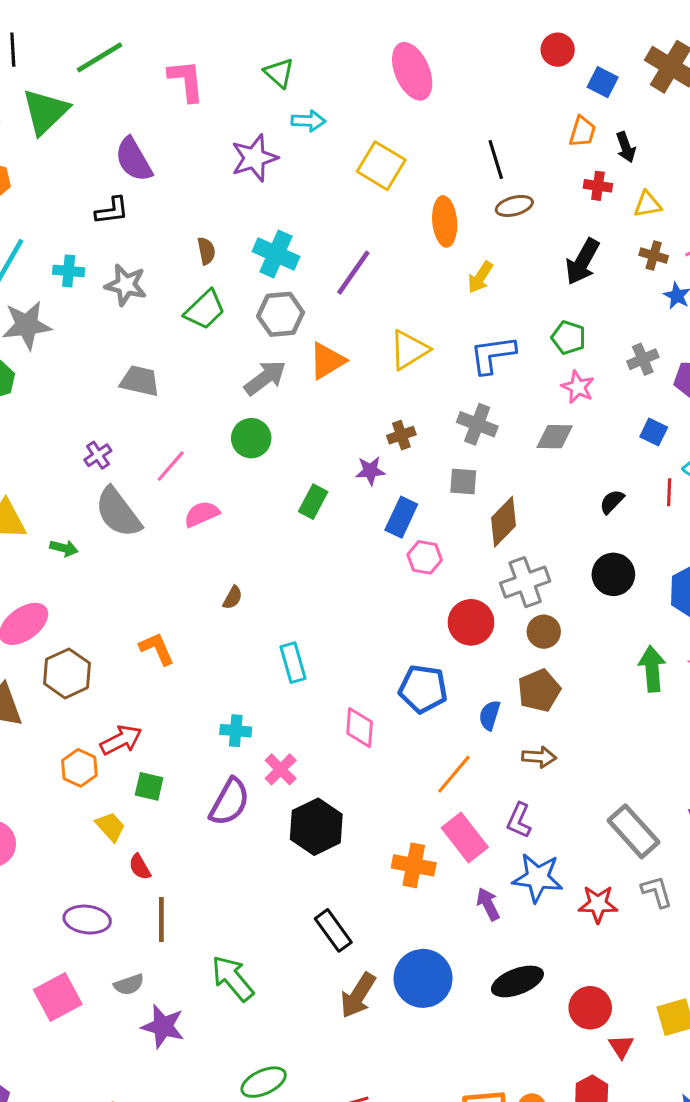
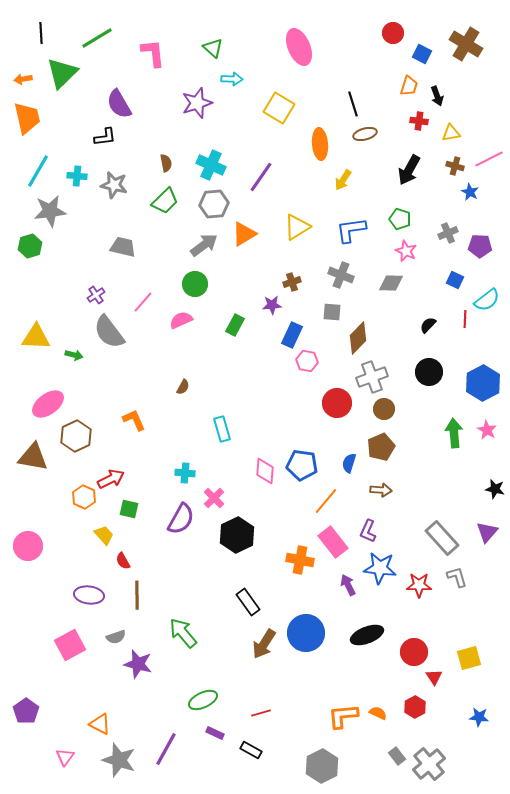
pink semicircle: (202, 514) -> (181, 320), moved
blue pentagon: (423, 689) -> (302, 465), moved

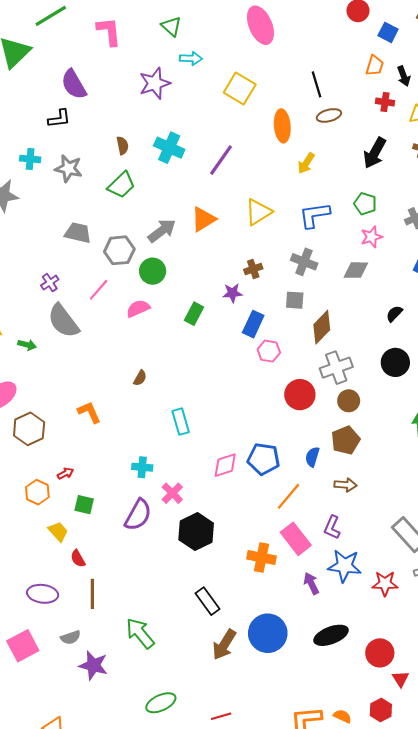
gray hexagon: (214, 204) -> (119, 250), moved
pink star: (406, 251) -> (371, 237), turned 30
pink diamond: (265, 471) -> (225, 465), turned 68
red arrow: (111, 479) -> (65, 473), size x0.6

